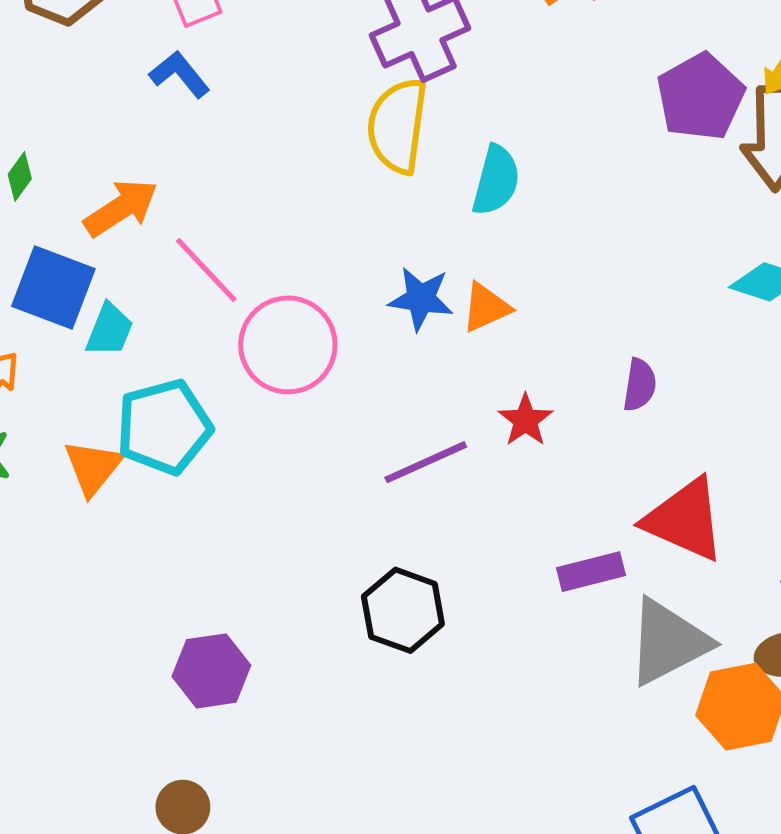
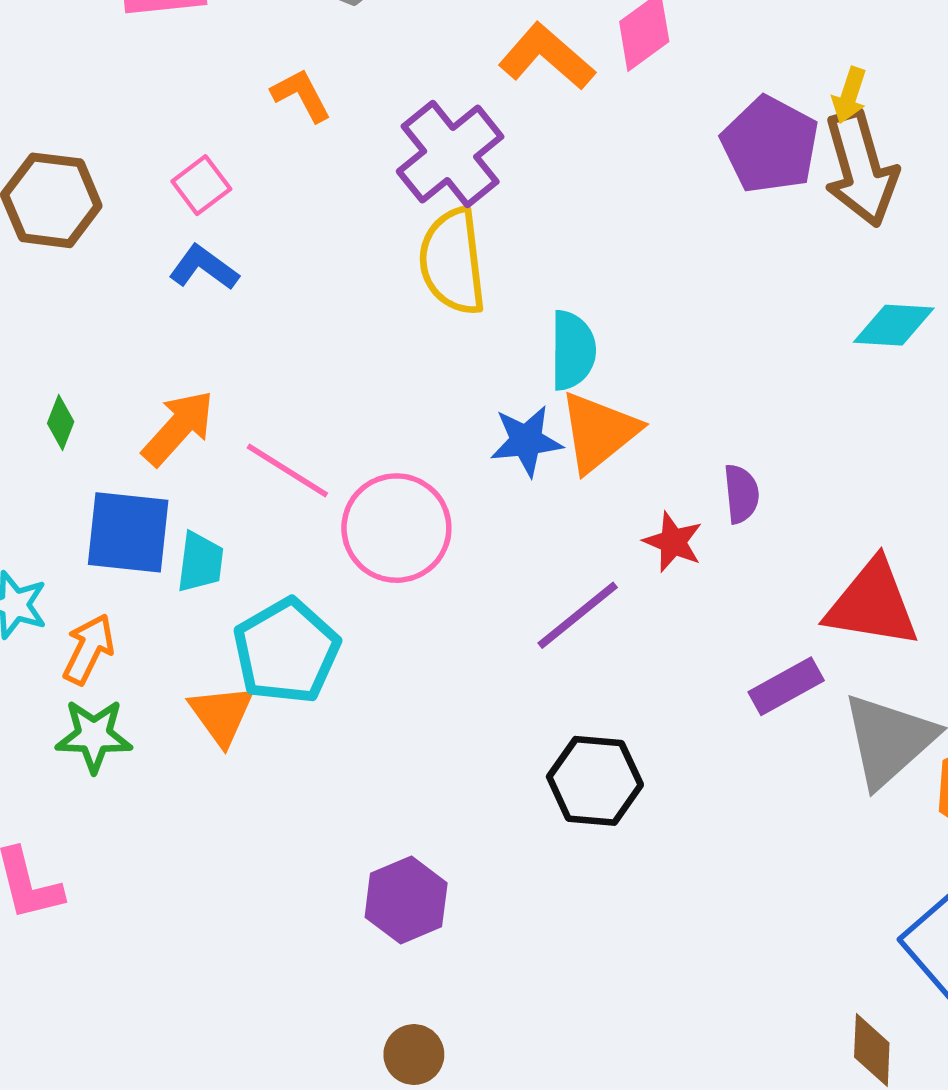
cyan semicircle: (496, 180) -> (573, 350), moved
orange triangle: (486, 307) -> (599, 432), size x1.5
purple semicircle: (640, 385) -> (741, 494), moved

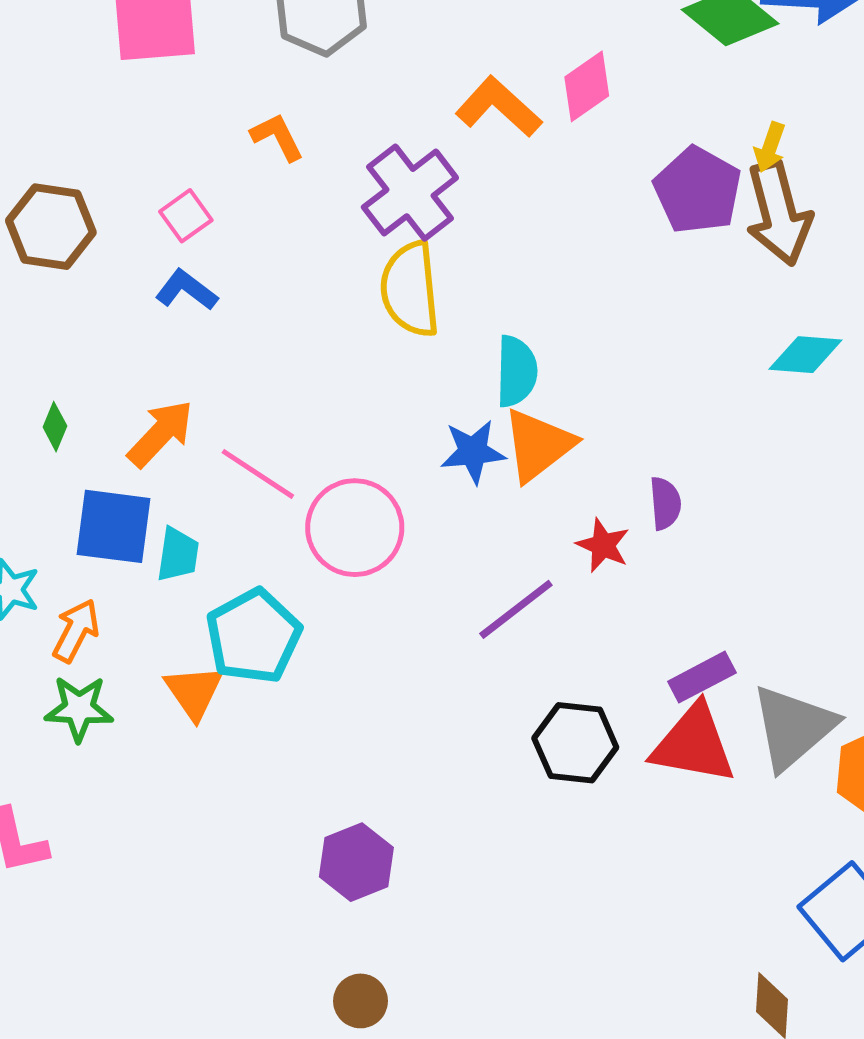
red triangle: (872, 604) -> (693, 744), moved
black hexagon: (595, 781) -> (575, 743), moved

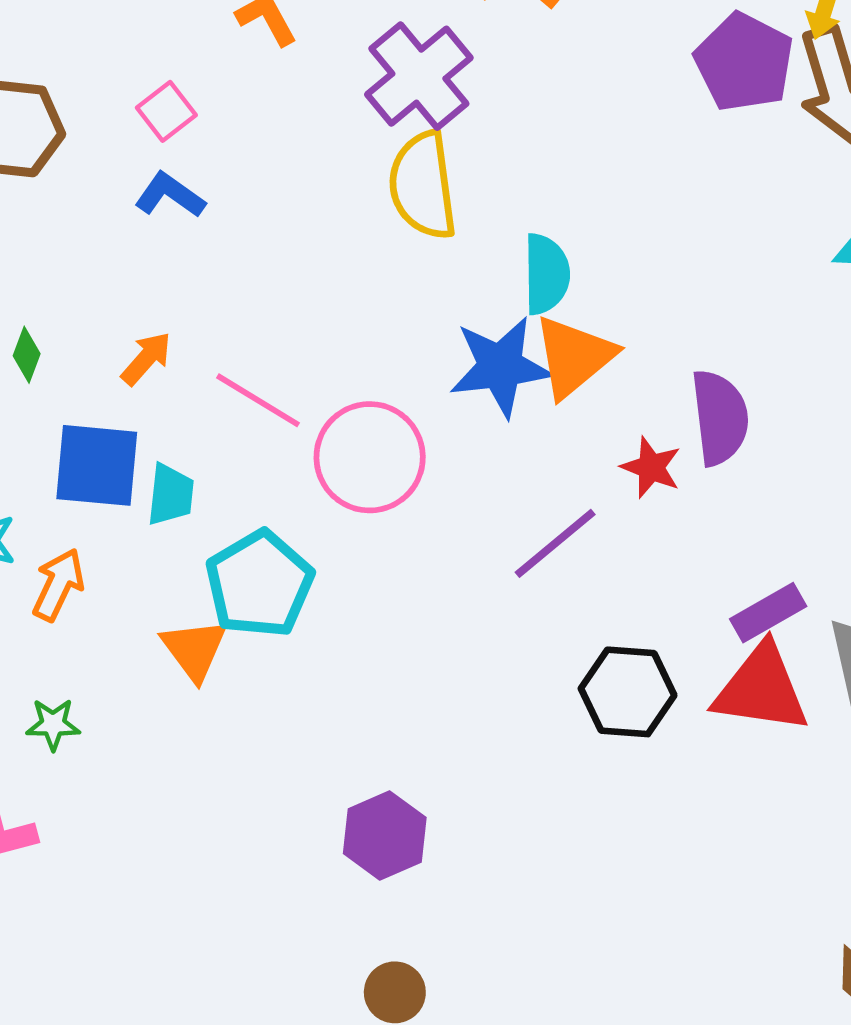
orange arrow: (161, 433) -> (146, 358), size x0.7
blue star: (473, 452) -> (500, 367), size x1.4
purple semicircle: (665, 503) -> (720, 418), size x1.6
green star: (79, 709) -> (53, 724), moved, size x0.7

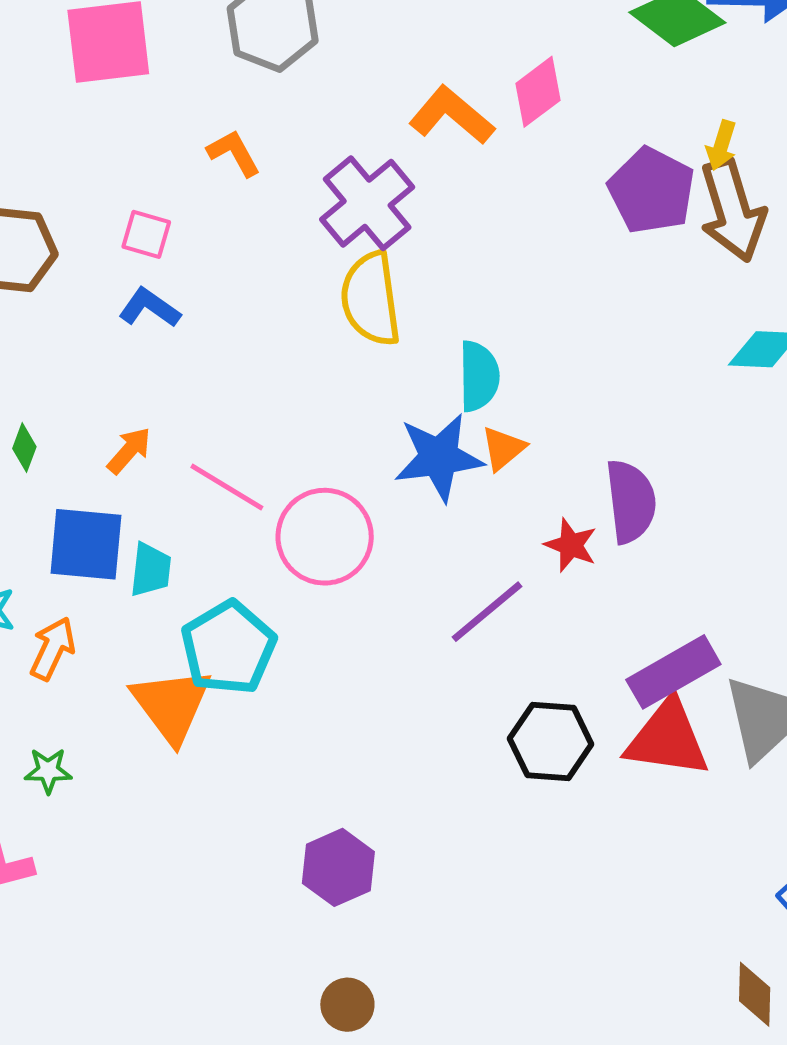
pink square: (166, 111) -> (146, 234), turned -36
orange triangle: (574, 357) -> (503, 448), size x0.6
purple rectangle: (768, 613) -> (673, 672), size x1.4
orange triangle: (194, 649) -> (172, 705), size x1.4

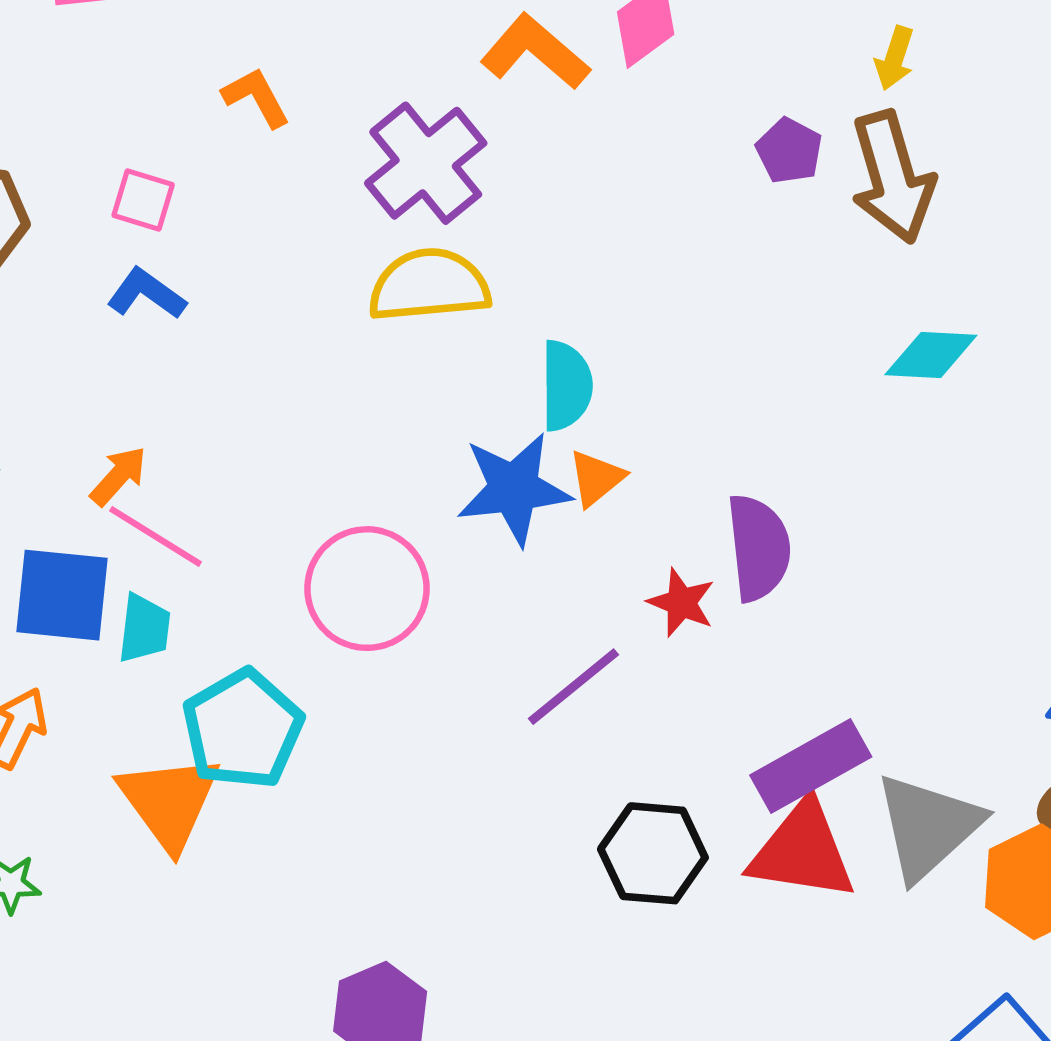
yellow arrow: (721, 145) -> (895, 58), moved
purple pentagon: (651, 191) -> (789, 151), size x0.6
yellow semicircle: (371, 299) -> (429, 285), turned 92
pink line: (227, 487) -> (156, 536), moved

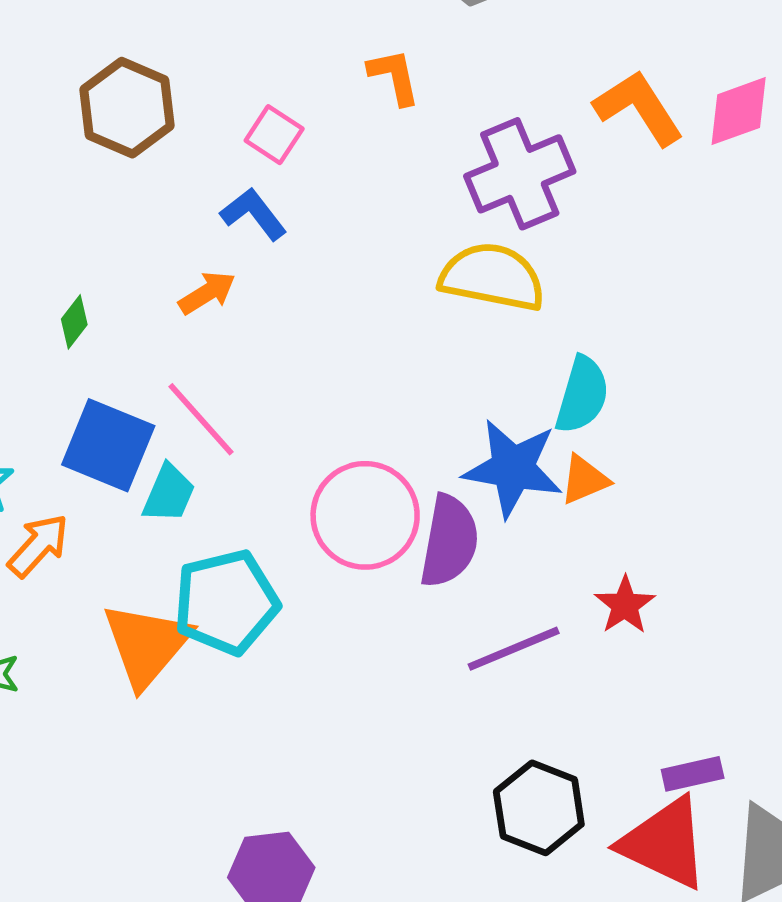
orange arrow: (118, 476) -> (207, 293), moved
purple semicircle: (759, 548) -> (449, 541), moved
purple rectangle: (811, 766) -> (693, 774), size x0.6

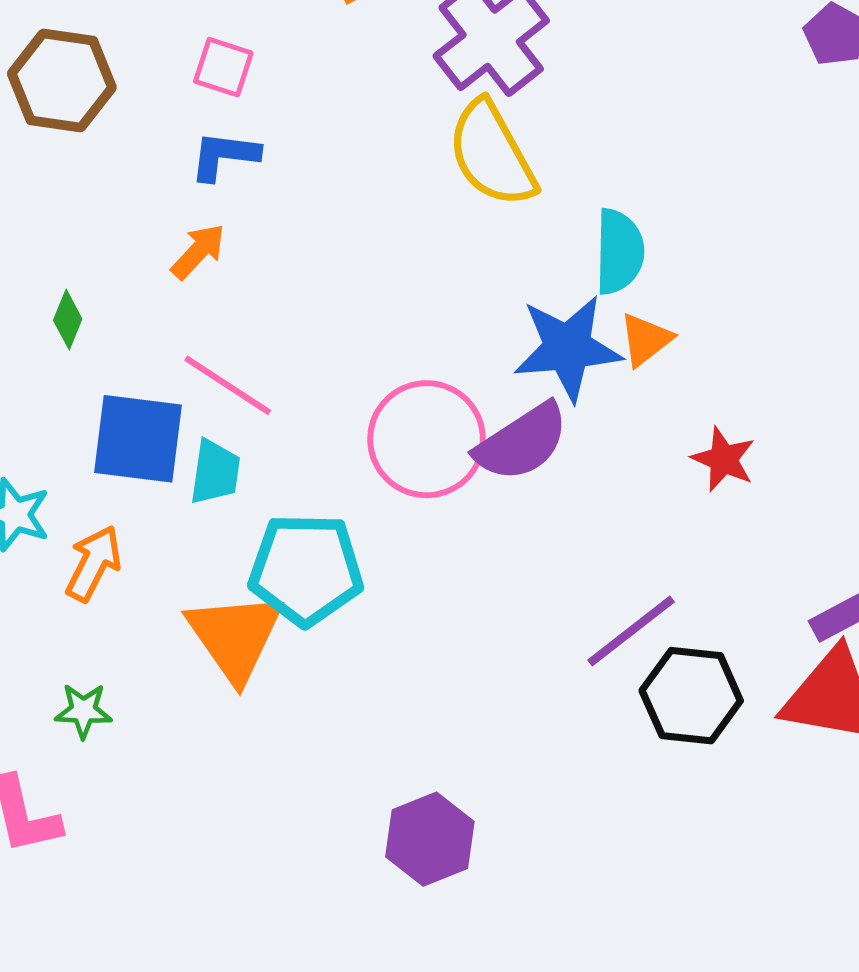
blue L-shape: (254, 214) -> (224, 156), turned -30
yellow semicircle: (492, 277) -> (492, 154), turned -115
purple semicircle: (449, 541) -> (522, 442), turned 62
cyan pentagon: (226, 602) -> (306, 569), turned 30
purple line: (514, 649) -> (631, 631), moved

